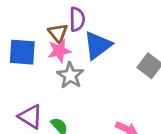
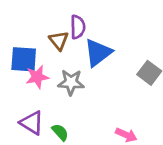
pink star: (59, 51) -> (37, 77), moved
gray star: (70, 75) -> (71, 82), turned -30

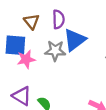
brown triangle: (59, 40) -> (31, 22), moved
gray star: (71, 82) -> (55, 51), moved

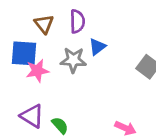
blue triangle: (75, 40) -> (97, 47), size x0.6

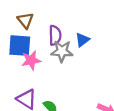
purple semicircle: (77, 21) -> (55, 35), moved
brown triangle: (44, 24) -> (25, 20), moved

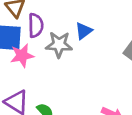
purple semicircle: (55, 35) -> (36, 25), moved

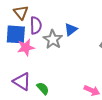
gray star: (59, 45) -> (53, 39), turned 30

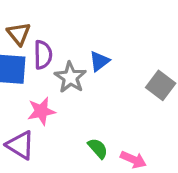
pink star: (26, 47) -> (41, 111), moved
green semicircle: (43, 88) -> (98, 148), moved

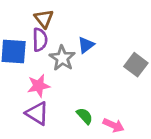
brown triangle: (19, 34) -> (44, 19), moved
purple triangle: (20, 145) -> (37, 113), moved

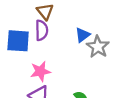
gray star: (62, 58) -> (98, 47), moved

